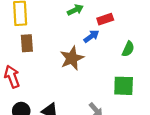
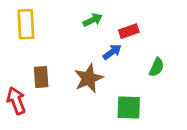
brown rectangle: (27, 43) -> (41, 77), moved
green square: (124, 86) -> (129, 108), moved

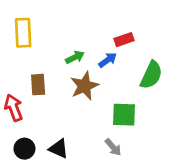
green arrow: (93, 20) -> (75, 57), moved
green semicircle: (157, 67) -> (151, 75), size x1.5

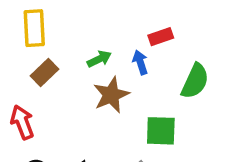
blue arrow: (108, 60) -> (140, 62), turned -72
brown rectangle: (38, 85) -> (44, 73), moved, turned 50

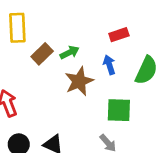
blue arrow: (140, 62) -> (109, 65), moved
brown rectangle: (44, 73) -> (42, 54), moved

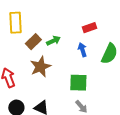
brown star: (79, 81) -> (40, 67), moved
green square: (119, 110) -> (78, 83), moved

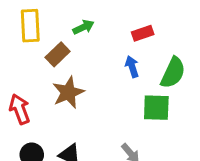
green arrow: (53, 41) -> (83, 27), moved
green square: (78, 83) -> (156, 108), moved

